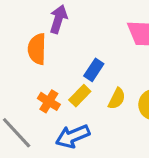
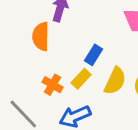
yellow semicircle: (117, 99) -> (115, 81), size x1.4

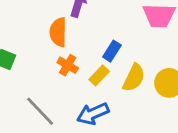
orange cross: (53, 85) -> (68, 65), moved

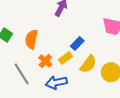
orange semicircle: (58, 32) -> (31, 39), moved
orange cross: (68, 65) -> (45, 61), moved

